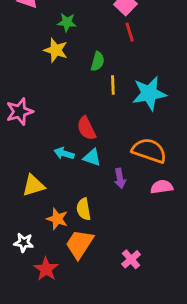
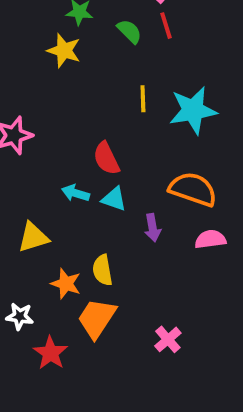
green semicircle: (98, 61) -> (129, 31), moved, turned -60

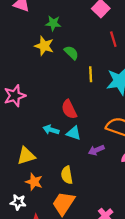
red line: (166, 26) -> (113, 39), moved
green semicircle: (129, 31) -> (71, 53), moved
purple arrow: (153, 228) -> (96, 150), turned 77
orange star: (66, 284) -> (34, 182), moved

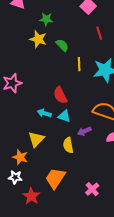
yellow triangle: (26, 156) -> (36, 139), moved, turned -30
yellow semicircle: (67, 175) -> (68, 145), moved
orange star: (34, 182) -> (20, 157), moved

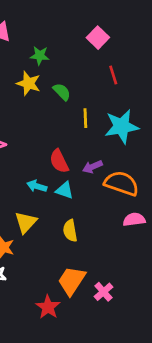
purple arrow: (84, 131) -> (92, 167), moved
orange trapezoid: (55, 178) -> (72, 281), moved
red star: (31, 196) -> (48, 307), moved

